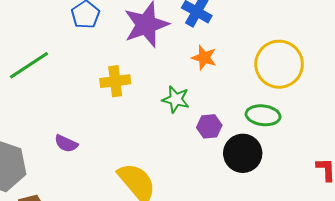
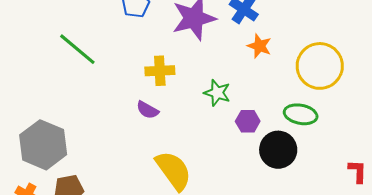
orange star: (204, 58) -> (259, 46), moved
green line: (29, 65) -> (77, 49), turned 69
purple semicircle: (66, 144) -> (147, 110), moved

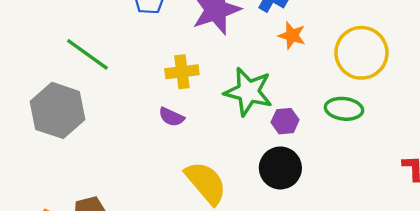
green star: (217, 93) -> (248, 92), size x1.6
gray hexagon: (43, 145) -> (58, 110), moved
black circle: (278, 150) -> (280, 168), moved

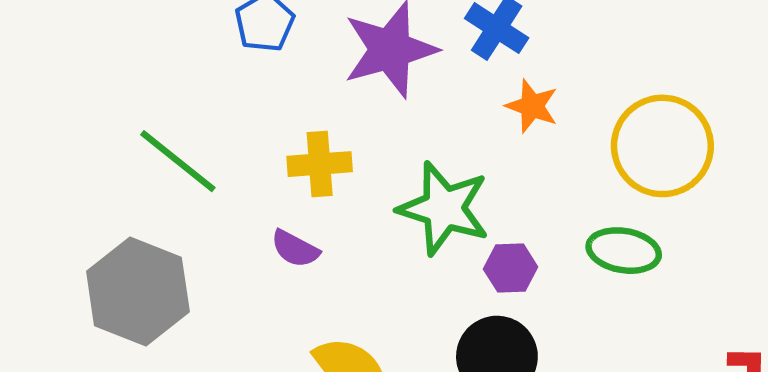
green line: (87, 54) -> (178, 161), moved
gray hexagon: (58, 110) -> (138, 292), moved

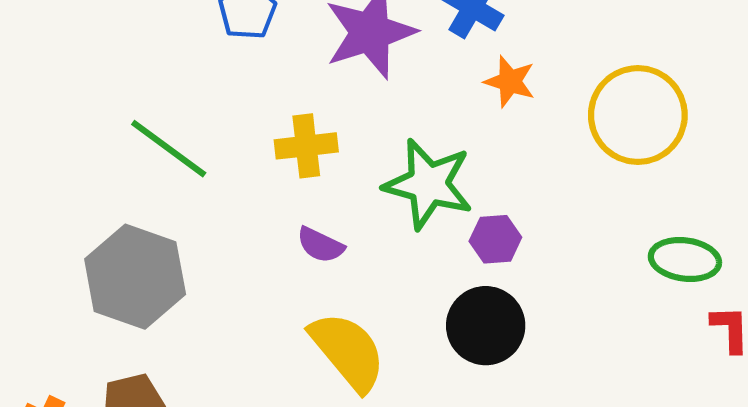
purple semicircle: (295, 249) -> (320, 245), moved
green ellipse: (624, 251) -> (685, 259), moved

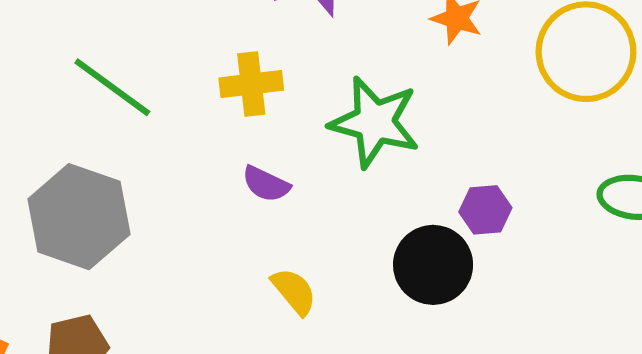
purple hexagon: (495, 239) -> (485, 210), moved
yellow semicircle: (348, 351) -> (294, 291), size x0.6

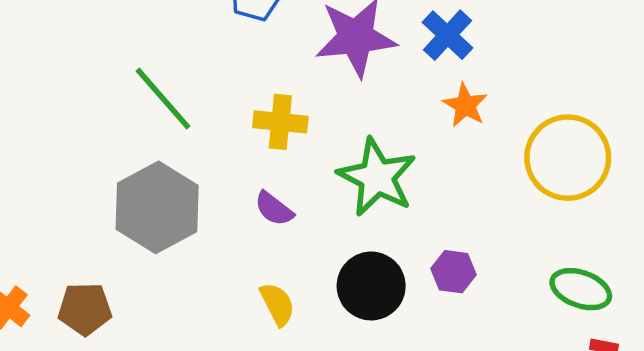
gray hexagon: (79, 217) -> (157, 207), moved
black circle: (433, 265) -> (371, 286), moved

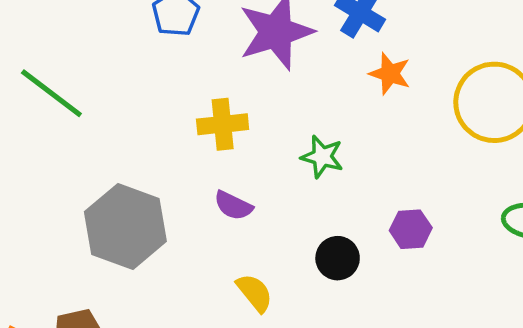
green line: (163, 99) -> (51, 93), moved
green star: (377, 177) -> (322, 157), size x0.6
black circle: (371, 286) -> (338, 258), size x0.7

